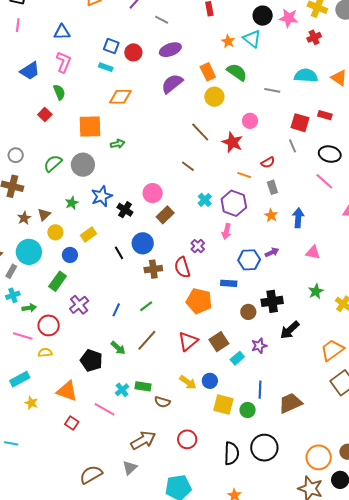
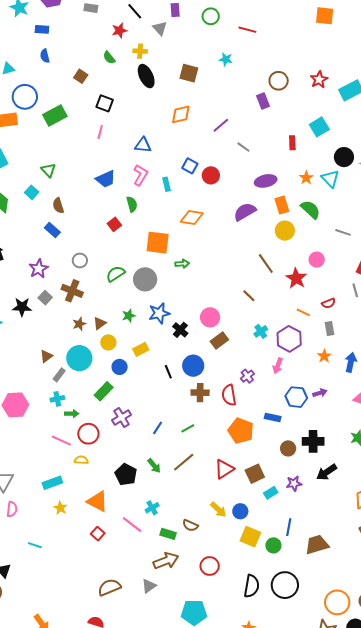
purple ellipse: (170, 50) -> (266, 181), moved
cyan rectangle: (106, 67) -> (166, 184), moved, turned 48
green rectangle: (143, 386) -> (168, 534), moved

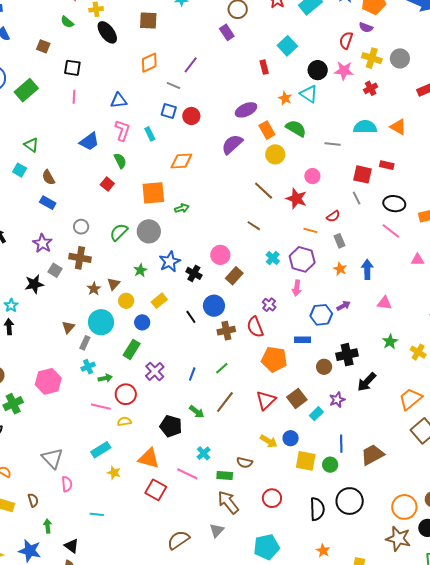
gray line: (243, 147) -> (173, 85), moved
red square: (98, 534) -> (156, 490), size x1.5
brown arrow: (166, 561) -> (228, 502), turned -95

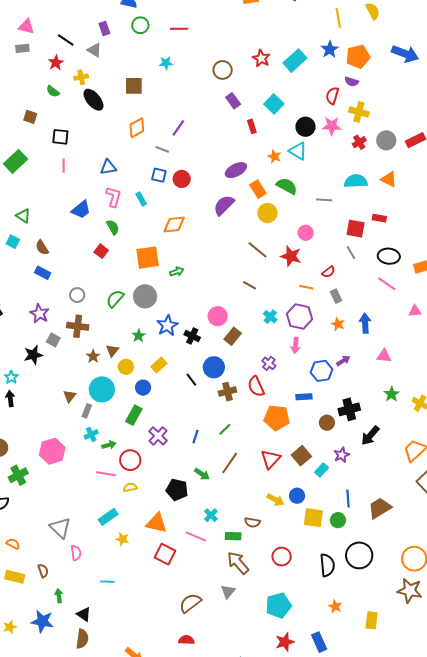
purple rectangle: (227, 32) -> (233, 101), moved
gray circle: (400, 58) -> (386, 140), moved

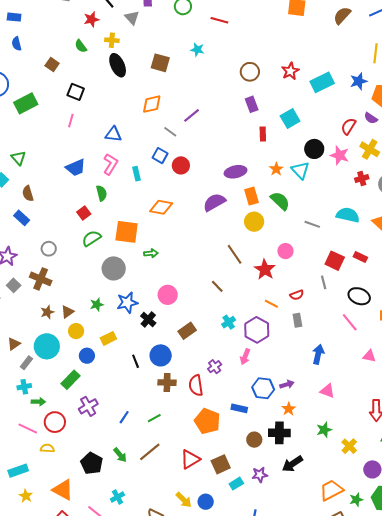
green semicircle: (115, 299) -> (91, 238), moved
pink circle: (218, 316) -> (168, 295), moved
orange star: (338, 324) -> (289, 409), moved

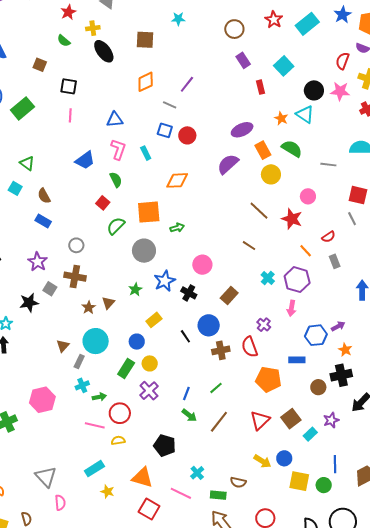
orange line: (271, 304) -> (306, 251), turned 32
yellow circle: (76, 331) -> (150, 363), moved
green arrow: (120, 455) -> (189, 415), moved

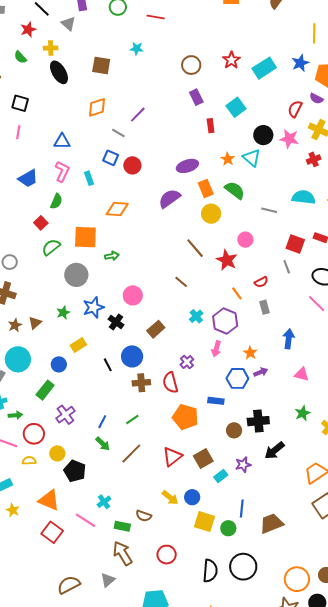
green semicircle: (116, 180) -> (56, 201), turned 42
orange star: (345, 350) -> (250, 353), moved
yellow circle: (150, 363) -> (57, 453), moved

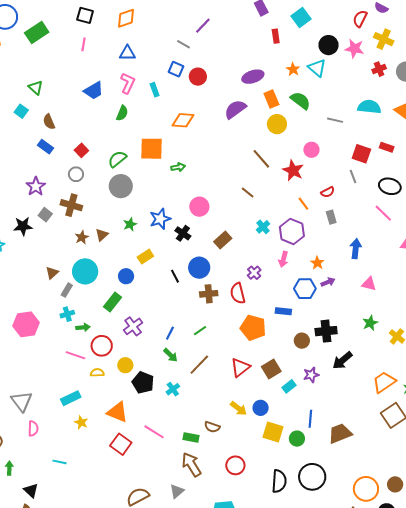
orange diamond: (97, 107) -> (126, 18), moved
red square: (41, 223) -> (81, 150), moved
gray circle: (76, 275) -> (121, 186), moved
cyan cross: (104, 502) -> (173, 389), moved

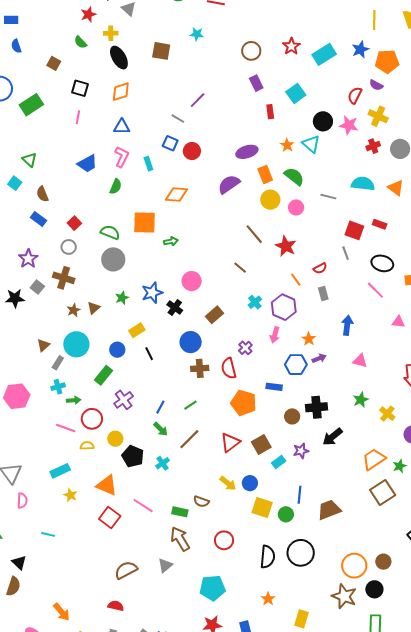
pink circle: (311, 150) -> (296, 207), moved
green semicircle: (117, 159) -> (110, 232), turned 60
black line: (175, 276) -> (149, 354), moved

